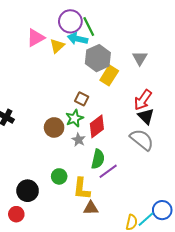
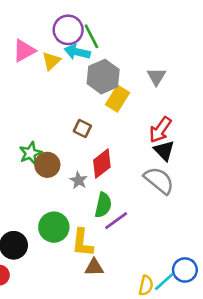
green star: (74, 118) -> (30, 153), moved
green circle: (59, 176) -> (54, 227), size x1.5

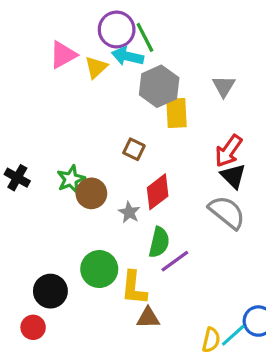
yellow rectangle: (117, 99) -> (176, 113), turned -35

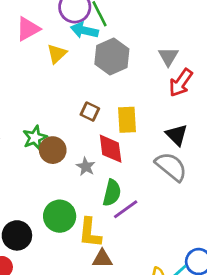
yellow triangle: (96, 67) -> (57, 54), moved
yellow rectangle: (176, 113) -> (127, 120), moved
red arrow: (228, 151) -> (181, 83), moved
red diamond: (158, 192) -> (111, 149), turned -60

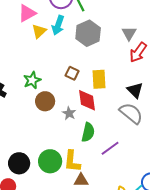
cyan arrow: (84, 30) -> (58, 25), moved, turned -84
yellow triangle: (57, 54) -> (39, 31), moved
green star: (35, 138) -> (32, 80), moved
purple line: (126, 209) -> (110, 148), moved
green circle: (60, 216) -> (50, 161), moved

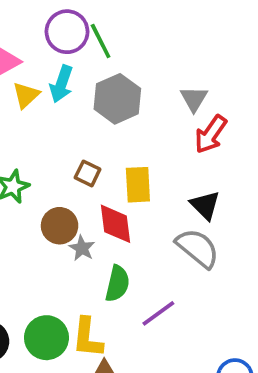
brown circle: (45, 101) -> (60, 226), moved

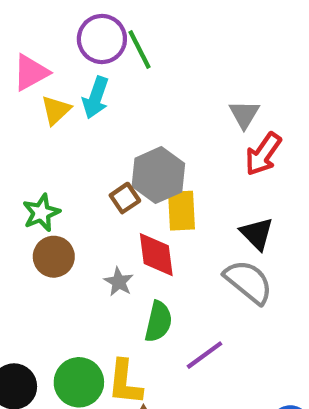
gray hexagon: (117, 99) -> (158, 175), moved
brown square: (88, 173) -> (125, 198), turned 30
brown circle: (60, 226) -> (54, 257), moved

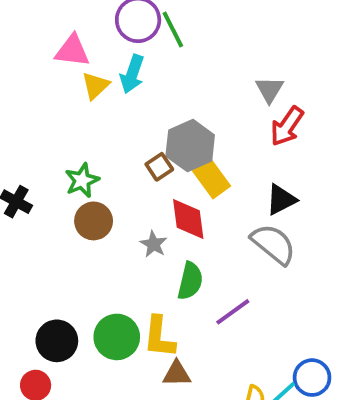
pink triangle: (31, 72) -> (72, 51), turned 36
yellow rectangle: (181, 211) -> (211, 178), turned -33
black triangle: (257, 234) -> (281, 200), turned 48

